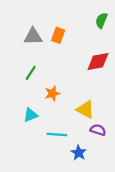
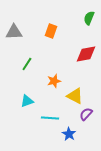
gray triangle: (33, 36) -> (14, 32), moved
orange star: (52, 93) -> (54, 81), moved
purple semicircle: (98, 130) -> (86, 114), turned -64

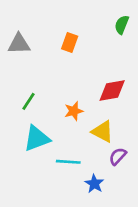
red diamond: (86, 54) -> (112, 90), moved
green line: (27, 64) -> (29, 101), moved
cyan triangle: (27, 101) -> (37, 138), size x1.5

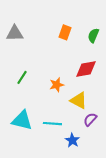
green semicircle: (122, 25) -> (93, 35), moved
orange rectangle: (70, 42) -> (65, 32), moved
cyan triangle: (37, 138) -> (22, 120), moved, turned 35

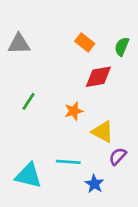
orange rectangle: (65, 32) -> (85, 42), turned -72
red diamond: (86, 69) -> (98, 77), moved
cyan triangle: (22, 120) -> (28, 176), moved

